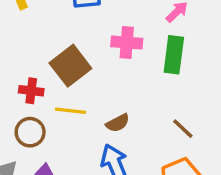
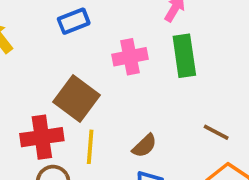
red cross: (31, 91) -> (42, 137), size x1.5
yellow line: (71, 111) -> (90, 147), turned -76

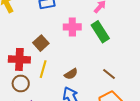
green rectangle: (184, 56) -> (100, 32), turned -35
brown square: (76, 98) -> (41, 43), size x0.7

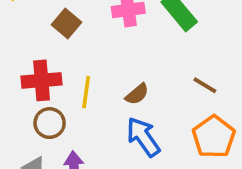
brown square: (41, 43) -> (66, 24), moved

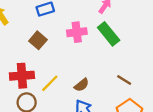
yellow line: (86, 92) -> (50, 83), turned 36

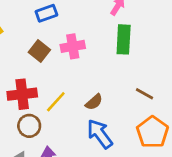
pink cross: (77, 32) -> (73, 46), moved
green rectangle: (109, 34) -> (124, 39), turned 45

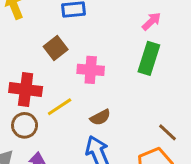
pink cross: (73, 46) -> (91, 70), moved
brown line: (145, 94) -> (168, 132), moved

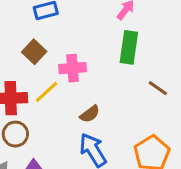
yellow line: (60, 107) -> (47, 92), moved
brown line: (168, 132) -> (158, 88), moved

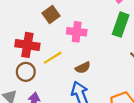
yellow line: (47, 92) -> (53, 58), moved

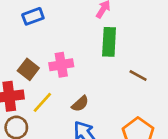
brown square: (51, 15) -> (28, 69), moved

